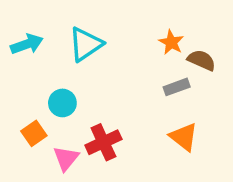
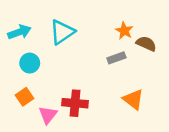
gray rectangle: (177, 87) -> (116, 58), moved
cyan circle: (62, 103) -> (30, 63), moved
red cross: (103, 142) -> (75, 103), turned 30

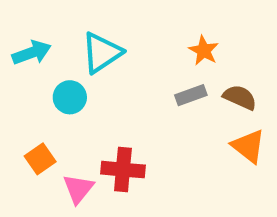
brown semicircle: (146, 44) -> (240, 97), moved
cyan circle: (30, 63) -> (70, 97), moved
orange triangle: (133, 99) -> (248, 146), moved

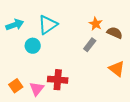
gray rectangle: (191, 95) -> (90, 45), turned -32
brown semicircle: (240, 97) -> (115, 33), moved
orange square: (40, 159) -> (16, 86), moved

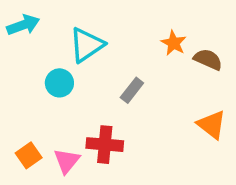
cyan arrow: (15, 25) -> (23, 25), moved
gray rectangle: (90, 45) -> (132, 90), moved

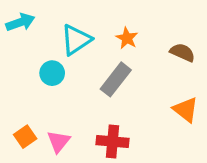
orange star: (174, 43) -> (127, 38), moved
gray rectangle: (132, 90) -> (116, 79), size x1.5
red cross: (105, 145) -> (113, 141), moved

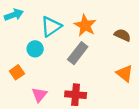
orange star: (127, 38) -> (85, 25), size x1.5
orange square: (25, 137) -> (17, 72), moved

